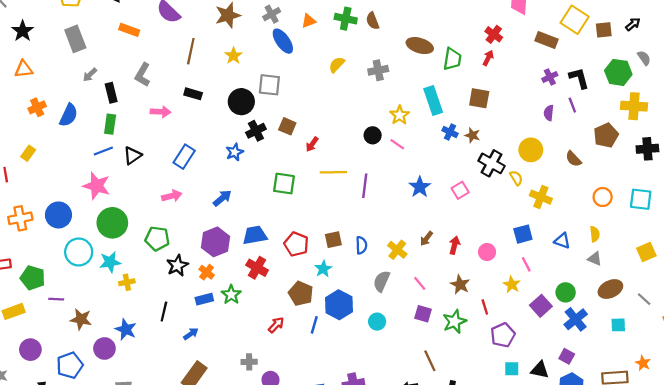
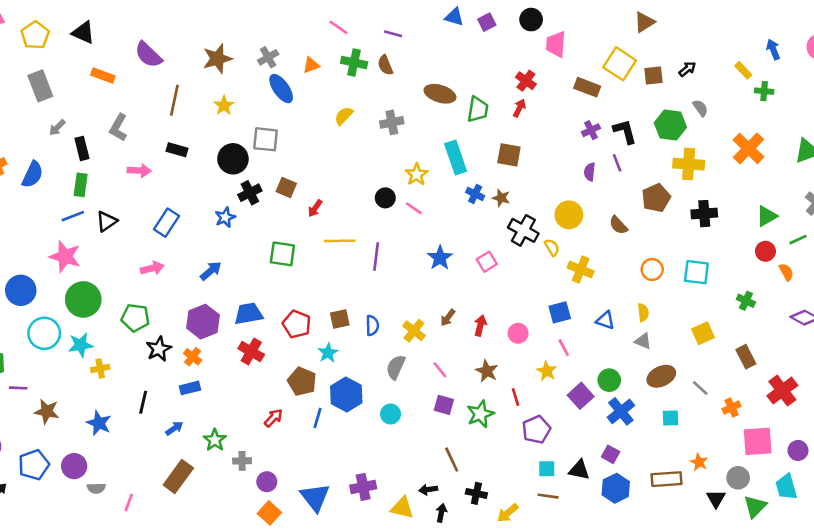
green star: (231, 295) -> (215, 440), moved
purple circle: (104, 348) -> (74, 466), moved

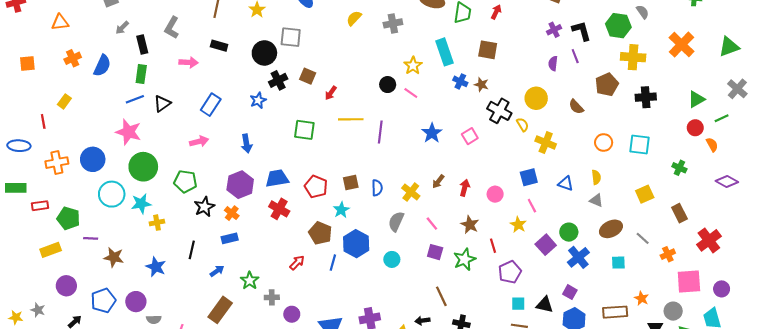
blue arrow: (211, 271) -> (246, 144), turned 120

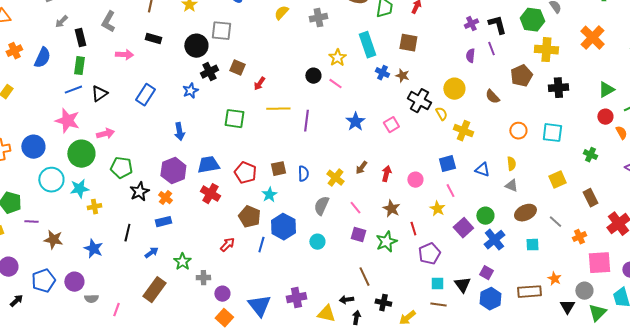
pink arrow: (199, 141) -> (105, 134), moved
black triangle: (545, 305) -> (462, 285), turned 42

